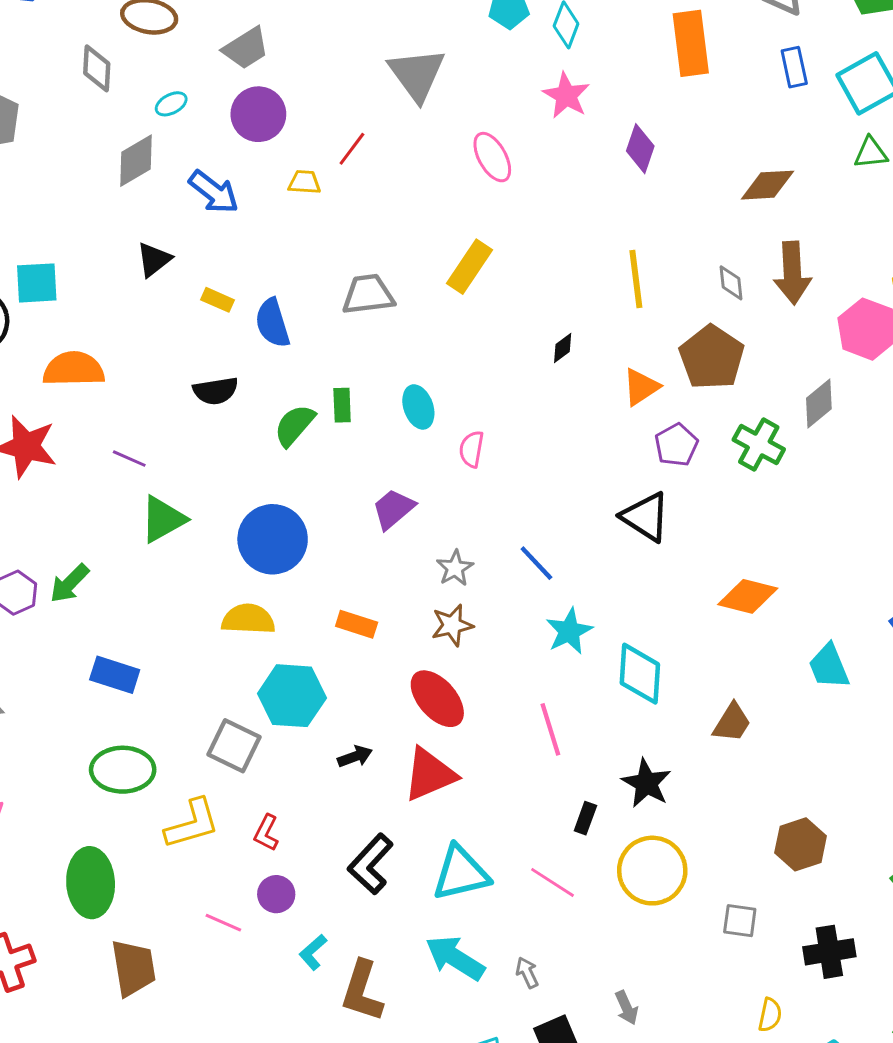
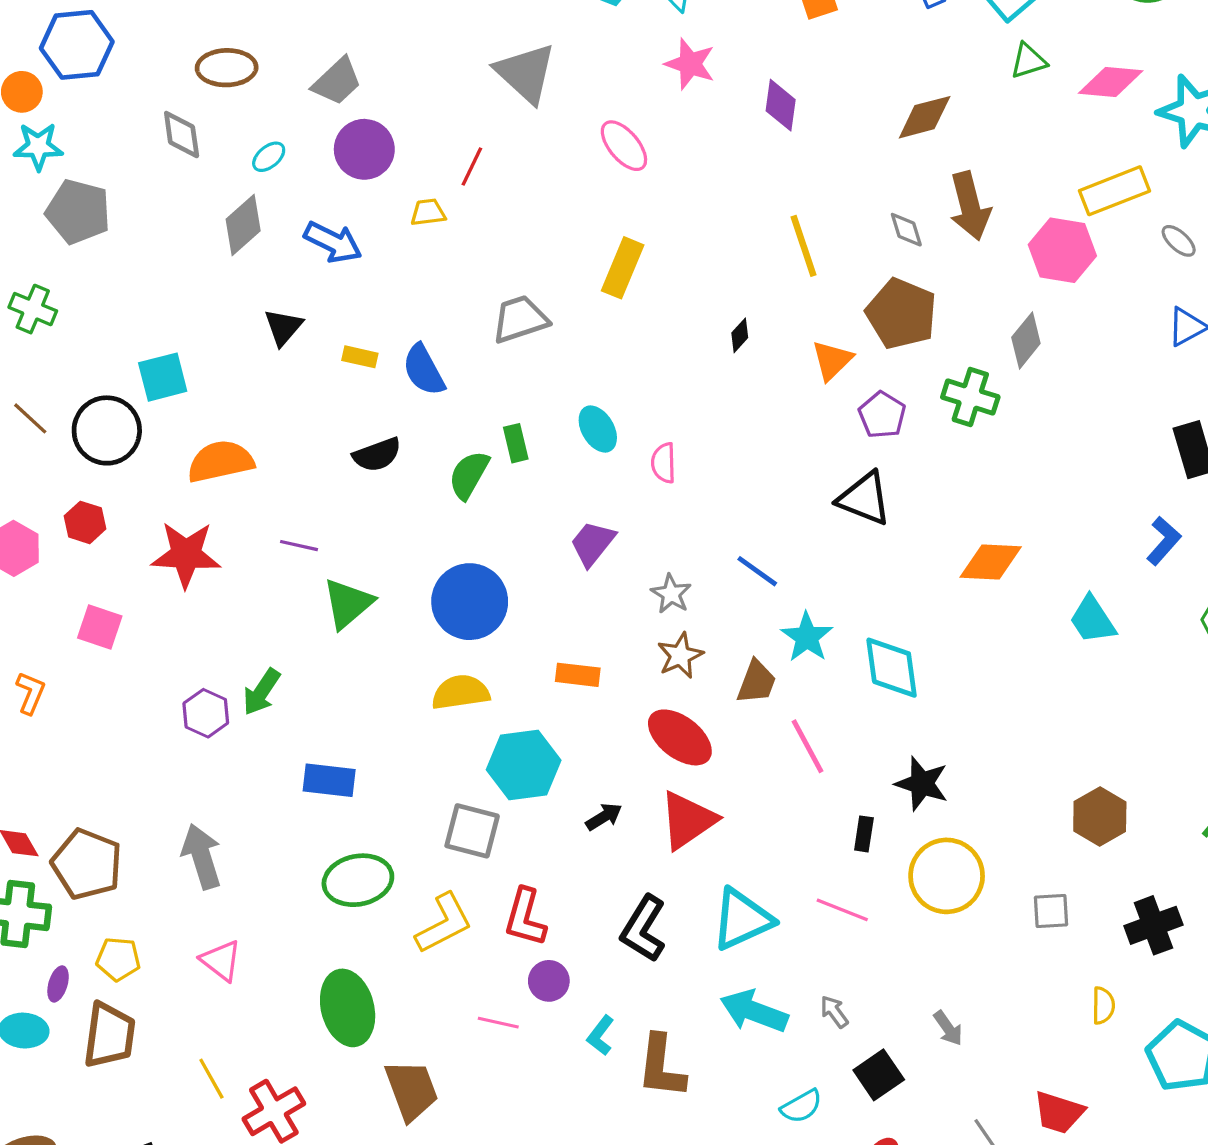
brown trapezoid: (732, 723) -> (757, 682), moved
red L-shape: (266, 833) -> (525, 917), size x1.5

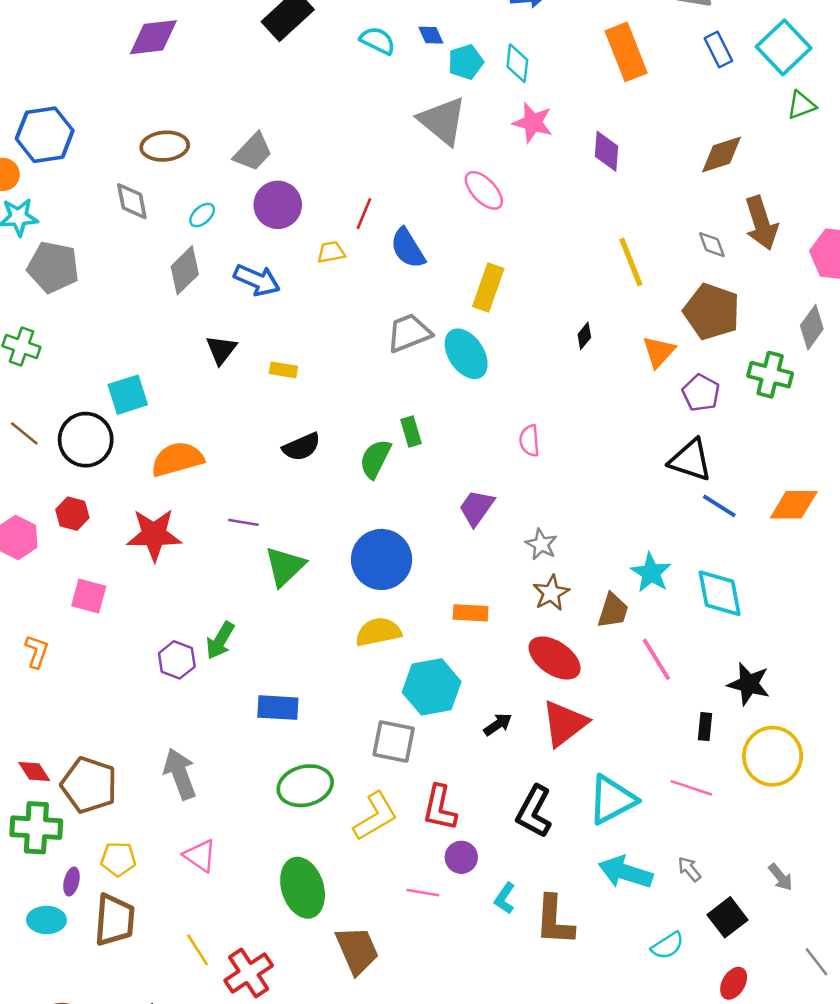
gray triangle: (526, 73) -> (442, 121), moved
blue semicircle: (424, 370) -> (408, 248), moved
cyan ellipse: (598, 429) -> (466, 354), moved, size x1.4
blue line: (757, 571) -> (719, 506), moved

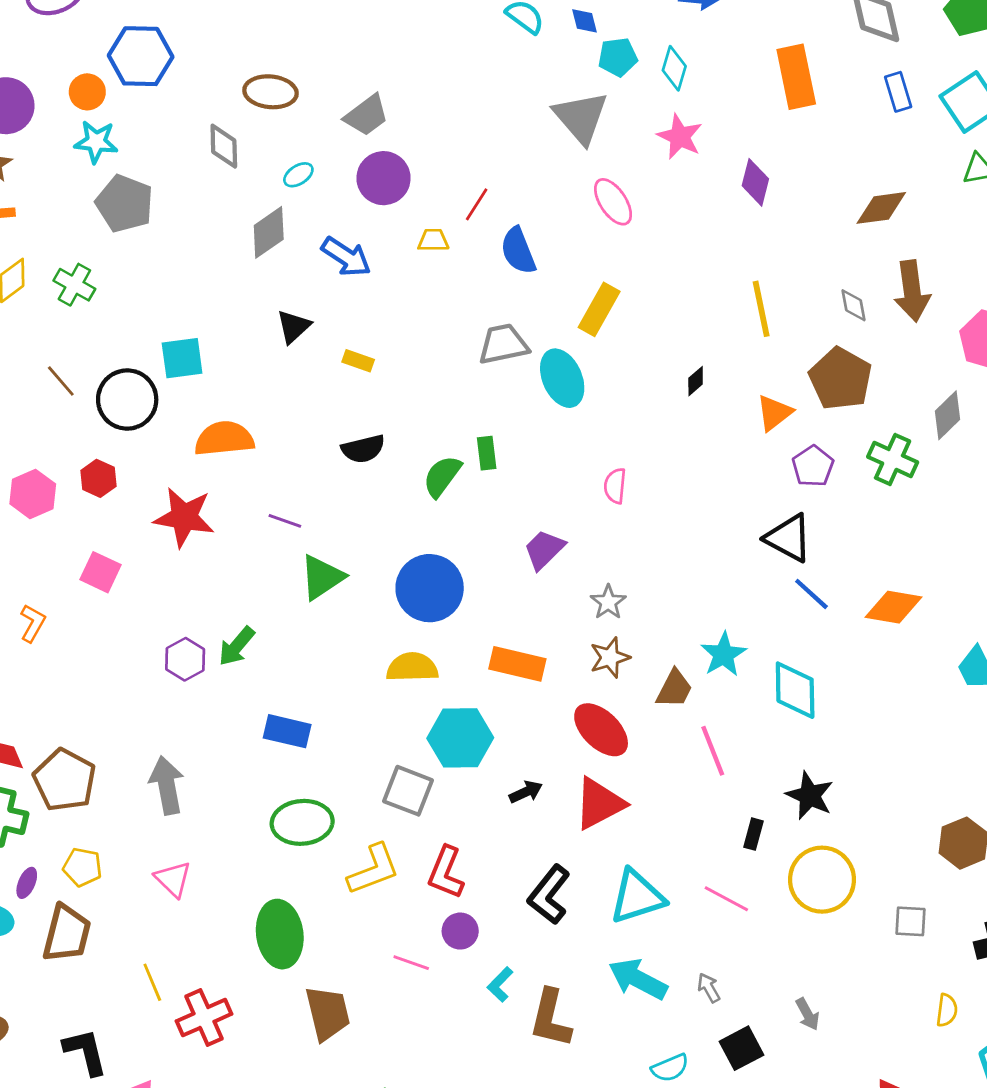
orange rectangle: (471, 613) -> (517, 664), size x1.4

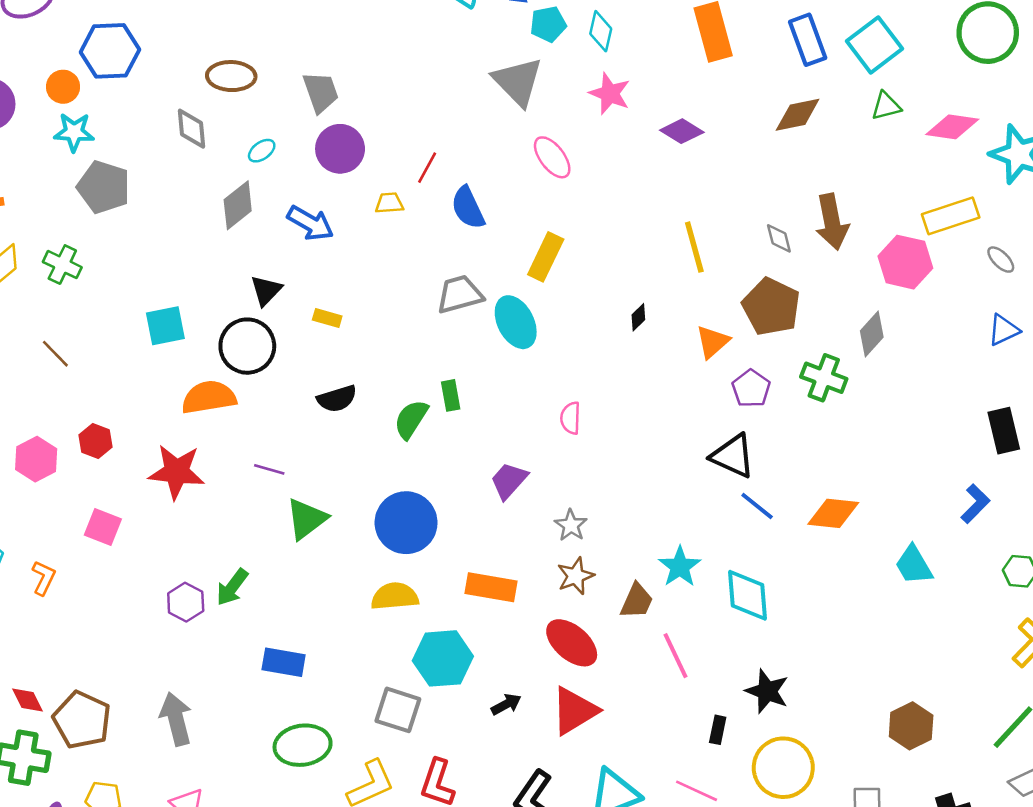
blue rectangle: (898, 92) -> (808, 40), size x1.4
gray trapezoid: (366, 115) -> (321, 92), turned -69
purple diamond: (755, 182) -> (682, 131), turned -69
brown diamond: (881, 208) -> (798, 115), moved
black circle: (127, 400) -> (247, 346), moved

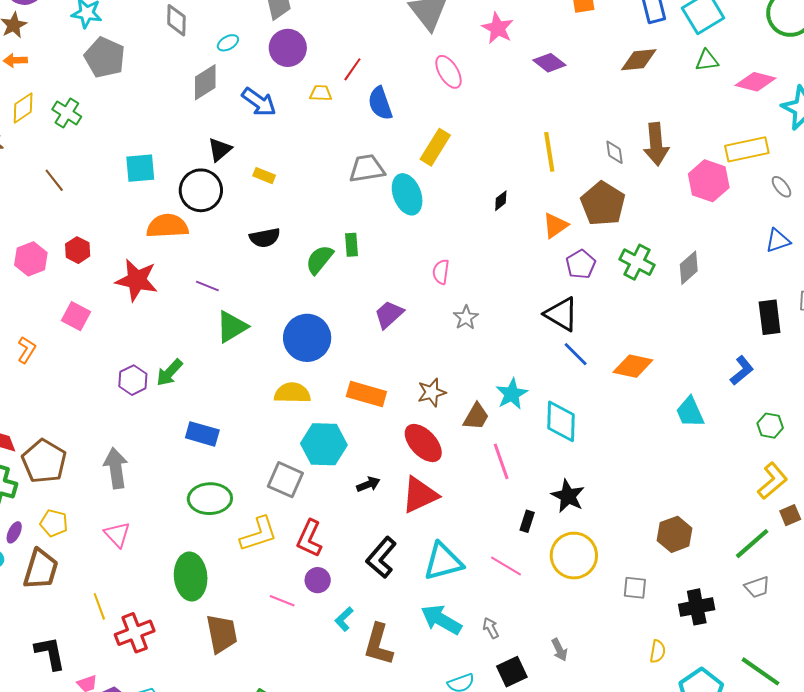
gray diamond: (872, 334) -> (689, 268), moved
gray star: (571, 525) -> (466, 318), moved

